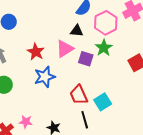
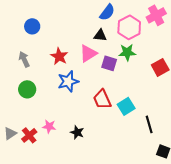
green star: (104, 48) -> (127, 52), turned 30
black line: (85, 120) -> (149, 124), moved

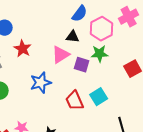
red star: (59, 56) -> (23, 49), moved
cyan square: (126, 106) -> (99, 97), moved

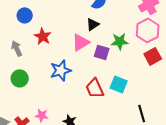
pink hexagon: (102, 29) -> (148, 30), moved
black triangle: (73, 37) -> (93, 24), turned -40
cyan square: (99, 97) -> (119, 84), turned -36

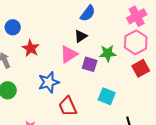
red trapezoid: (95, 88) -> (68, 106), moved

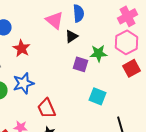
blue semicircle: (88, 13) -> (78, 13), turned -42
pink triangle: (69, 54) -> (54, 20), moved, turned -48
blue star: (49, 82) -> (24, 83), moved
red trapezoid: (68, 106) -> (46, 108), moved

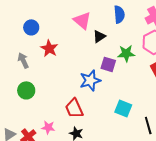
blue semicircle: (78, 13) -> (119, 14), moved
blue star: (24, 83) -> (90, 80), moved
cyan square: (98, 96) -> (123, 108), moved

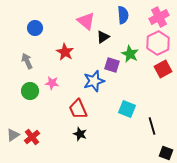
red star: (49, 48) -> (65, 52), moved
green star: (126, 53) -> (130, 54), turned 30
pink star: (48, 127) -> (52, 83), moved

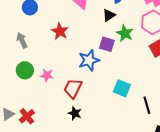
black triangle: (103, 37) -> (109, 15), moved
pink star: (52, 83) -> (47, 75), moved
red trapezoid: (78, 109) -> (73, 88), turned 50

